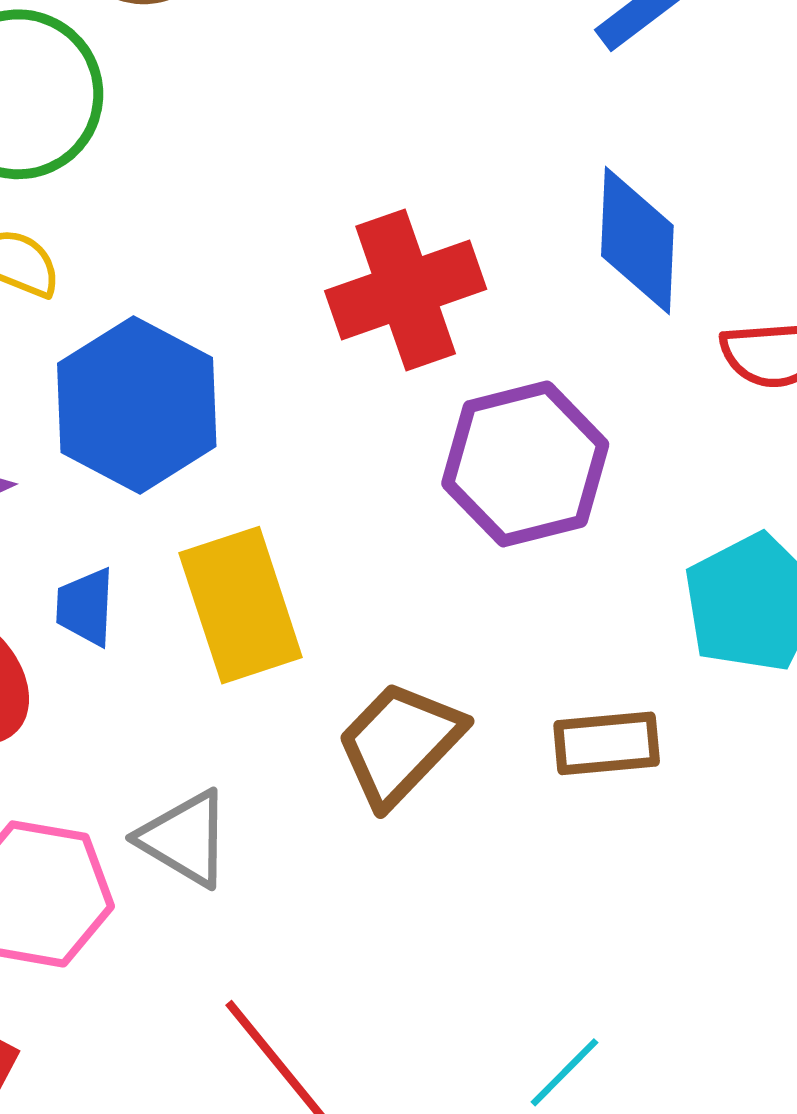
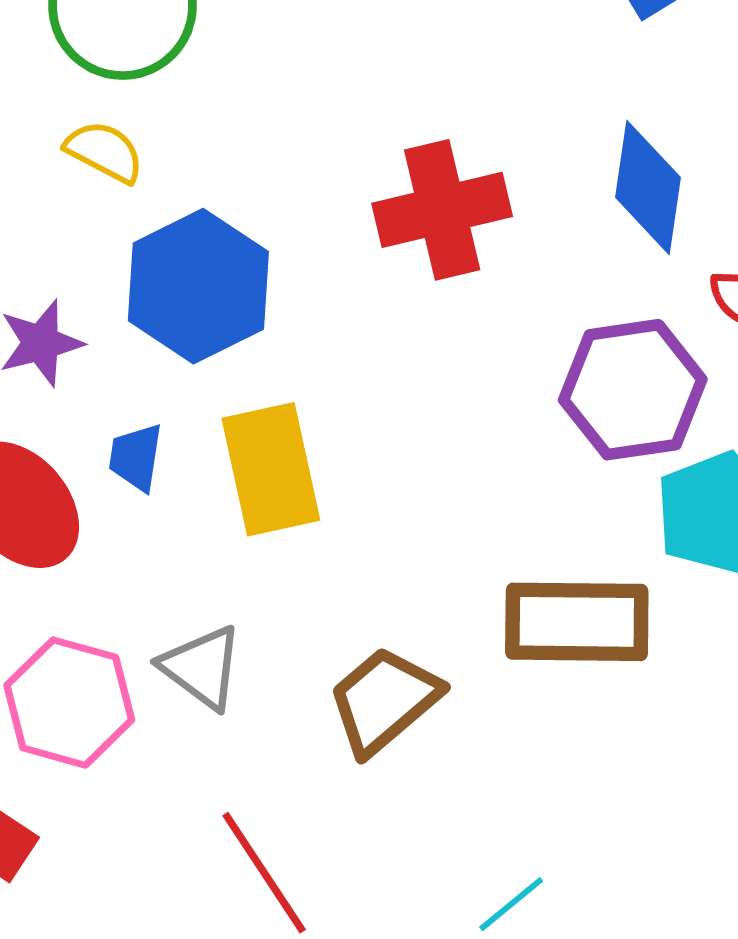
purple hexagon: (525, 464) -> (633, 390), moved
brown rectangle: (607, 743) -> (577, 622), size x1.6
brown trapezoid: (400, 744) -> (384, 700), moved

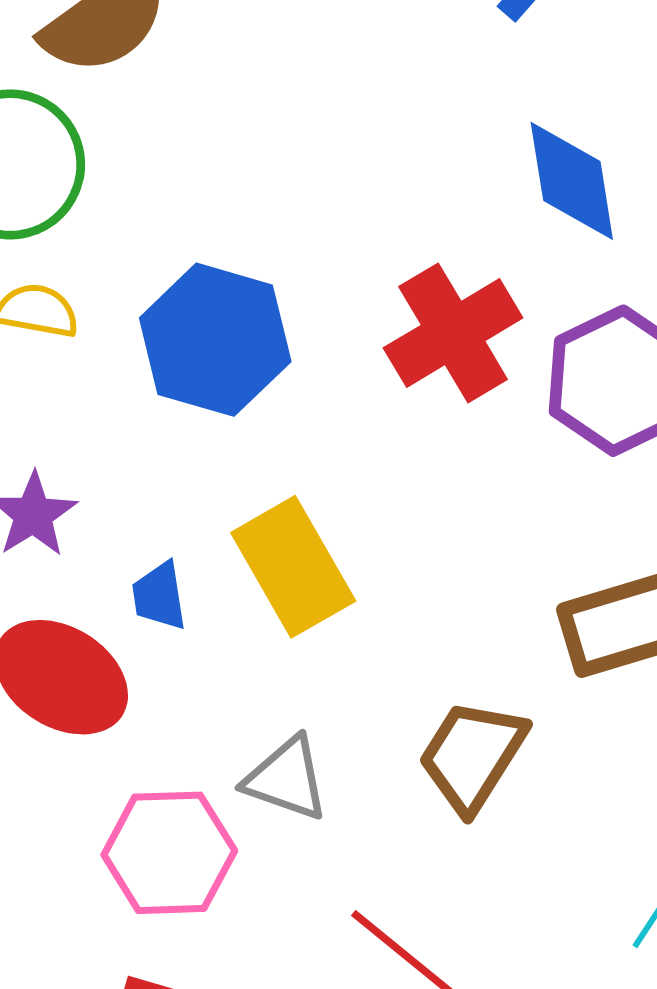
red cross: (442, 210) -> (453, 333), moved
blue hexagon: (198, 286) -> (215, 340), moved

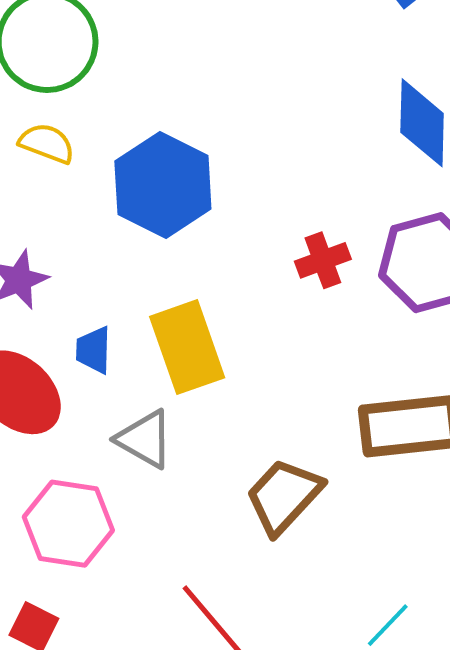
red cross: (453, 333) -> (323, 260), moved, size x0.6
gray triangle: (286, 779) -> (145, 439), moved

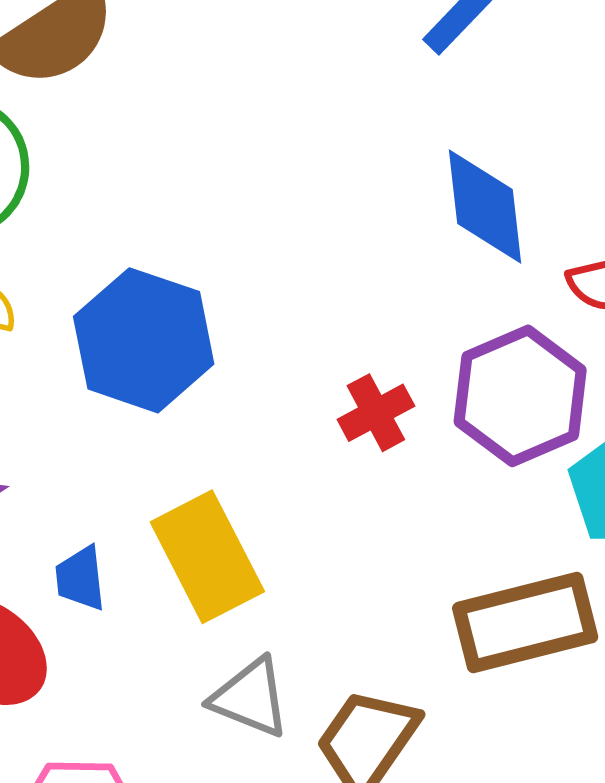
gray triangle: (145, 439) -> (250, 698), moved

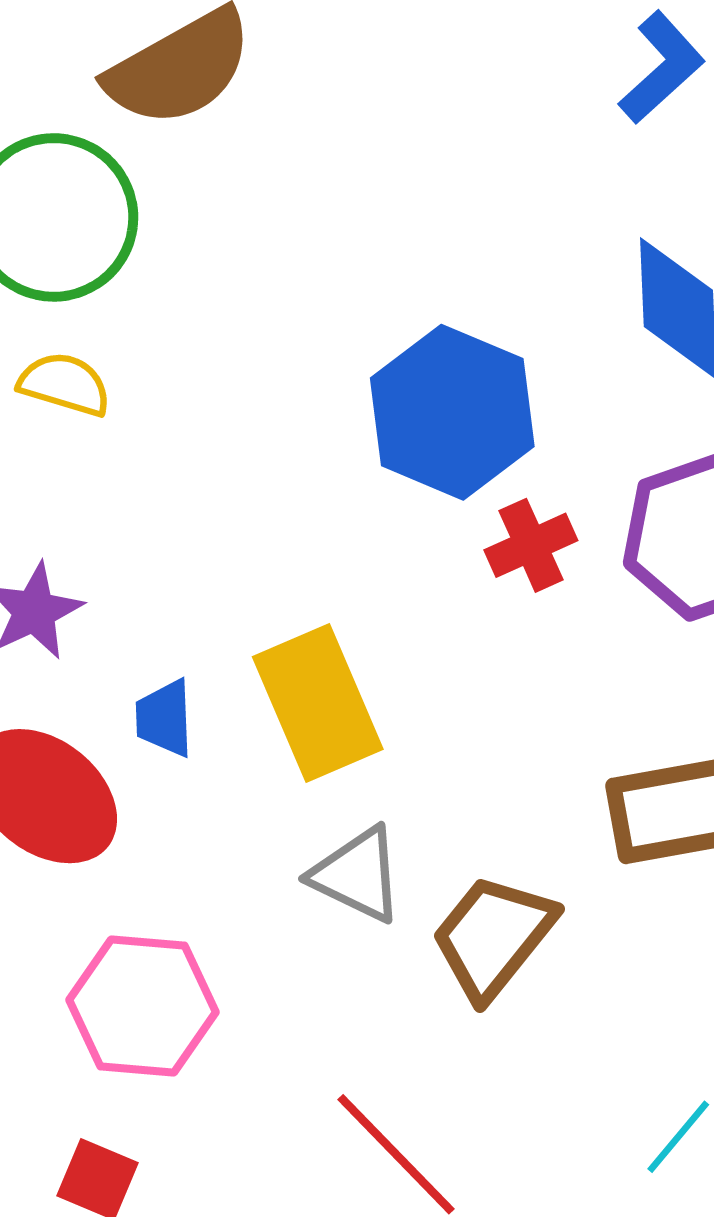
blue hexagon: (144, 340) -> (452, 412), moved

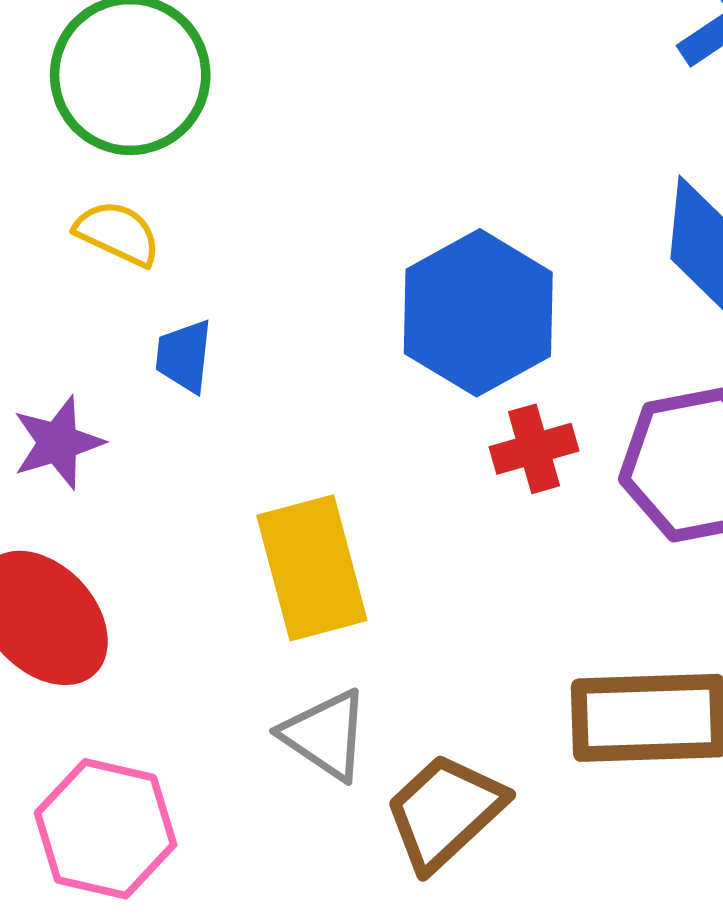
blue trapezoid: (165, 718) -> (184, 356), moved

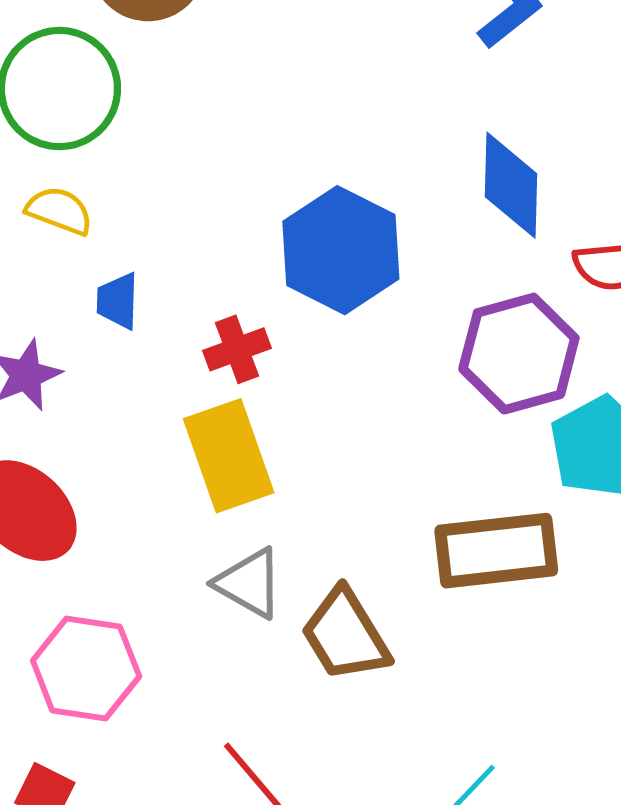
red cross: (534, 449) -> (237, 349), moved
brown trapezoid: (445, 812) -> (345, 635), turned -74

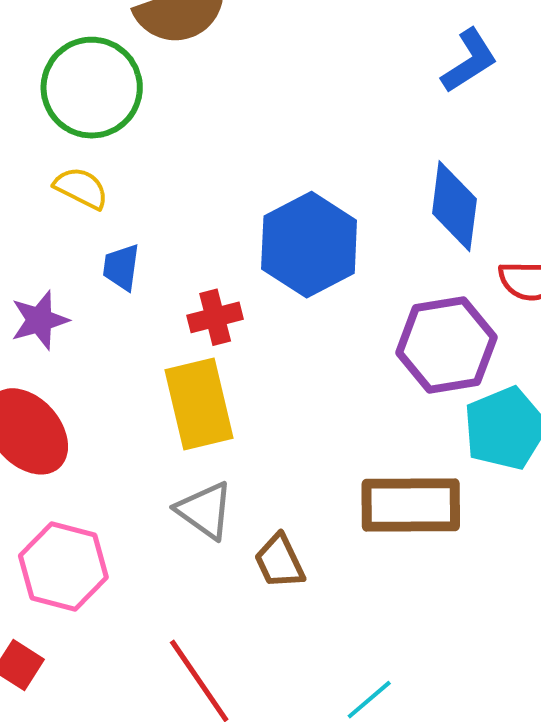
brown trapezoid: (345, 635) -> (279, 561), size x0.7

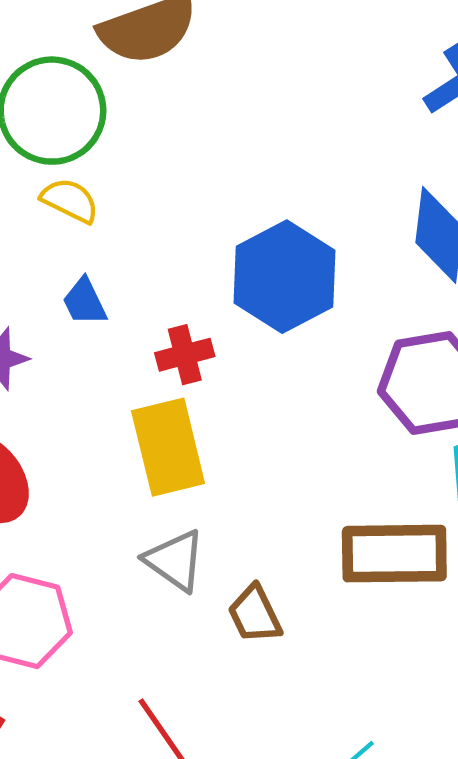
yellow semicircle: (81, 188) -> (70, 200), moved
blue trapezoid: (121, 267) -> (84, 302), turned -33

